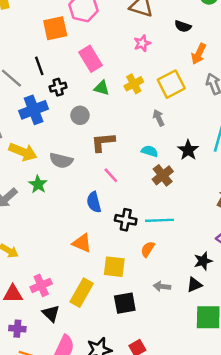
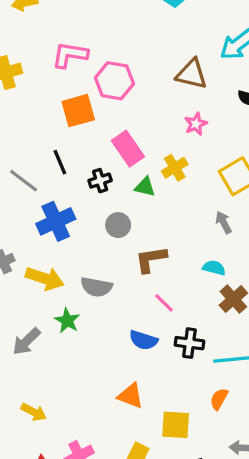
yellow cross: (134, 84) -> (175, 168), moved
black cross: (58, 87) -> (100, 181), moved
blue semicircle: (94, 202) -> (143, 340), turned -55
black cross: (126, 220) -> (189, 343), moved

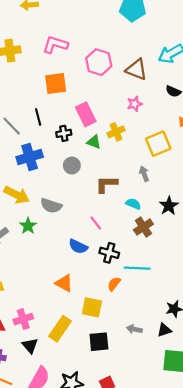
pink hexagon: (114, 81) -> (99, 62), moved
brown L-shape: (151, 259) -> (106, 184), moved
orange semicircle: (219, 399) -> (114, 284), moved

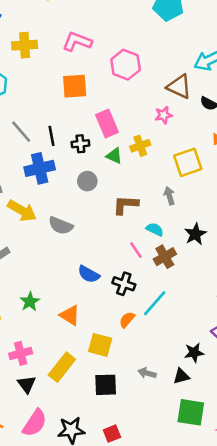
brown triangle: (137, 69) -> (179, 87), moved
black line: (38, 117) -> (52, 136), moved
pink line: (96, 223) -> (136, 250), moved
green star: (28, 226) -> (30, 302), moved
cyan line: (137, 268) -> (155, 303), turned -55

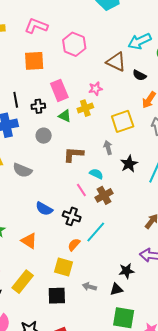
pink star: (164, 115) -> (96, 89), moved
black star: (195, 234) -> (129, 164), moved
yellow square: (100, 345) -> (64, 267), moved

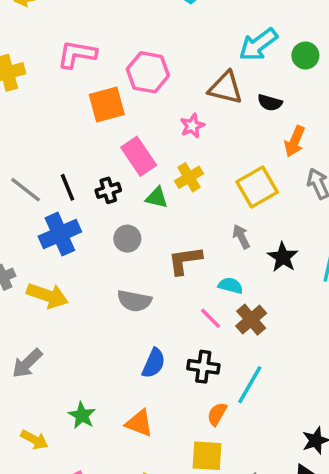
orange square: (34, 61) -> (107, 104), moved
pink star: (96, 89) -> (192, 126), moved
gray semicircle: (22, 170) -> (134, 301), moved
blue semicircle: (44, 209) -> (154, 363), turned -84

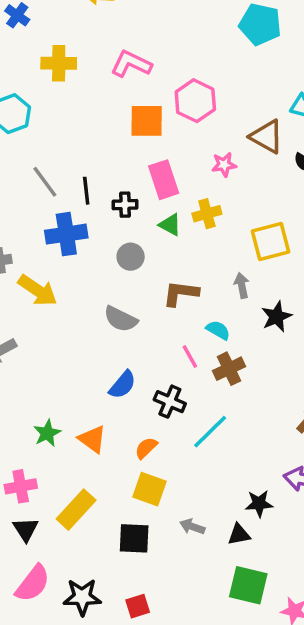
orange semicircle: (217, 414) -> (146, 448), moved
green star: (82, 415) -> (47, 433), moved

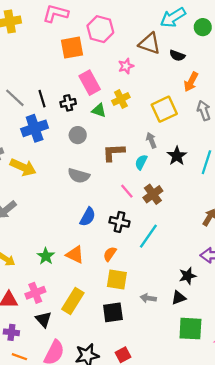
cyan semicircle: (218, 330) -> (141, 162), moved, turned -84

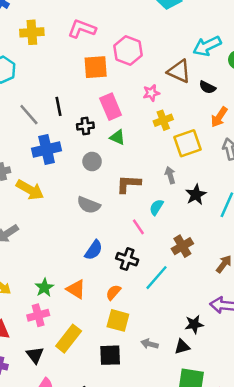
black line: (42, 99) -> (58, 106), moved
yellow cross: (121, 99) -> (163, 120), moved
cyan semicircle: (141, 162) -> (156, 207), moved
brown cross: (153, 194) -> (182, 246), moved
pink cross: (35, 293) -> (38, 315), moved

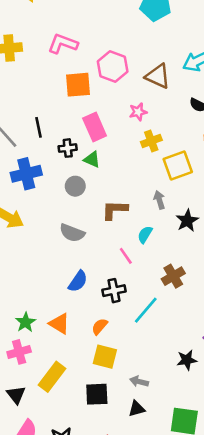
brown triangle: (179, 71) -> (158, 76), moved
green triangle: (118, 137) -> (92, 159), moved
black cross: (127, 259) -> (114, 291), turned -30
black triangle: (182, 347) -> (137, 409), moved

